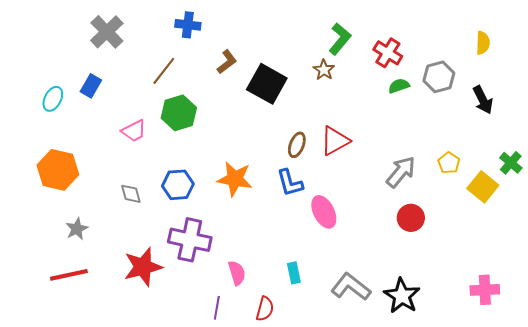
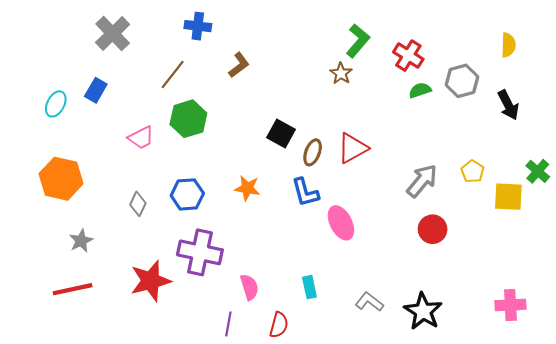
black square: (267, 84) -> (281, 133), moved, size x0.7
orange star: (235, 179) -> (247, 188), size x0.7
yellow square: (483, 187) -> (508, 197), turned -36
gray diamond: (131, 194) -> (138, 204), turned 40
gray L-shape: (351, 287) -> (369, 302), size x0.7

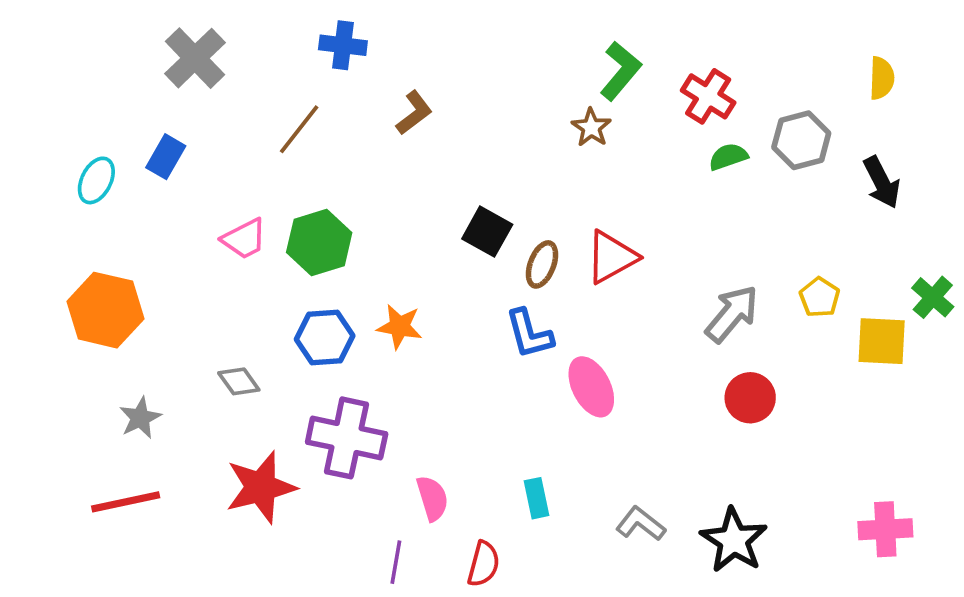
green hexagon: (188, 119) -> (319, 243), moved
orange star: (247, 188) -> (400, 327), moved
gray diamond: (138, 204) -> (239, 381), moved, turned -60

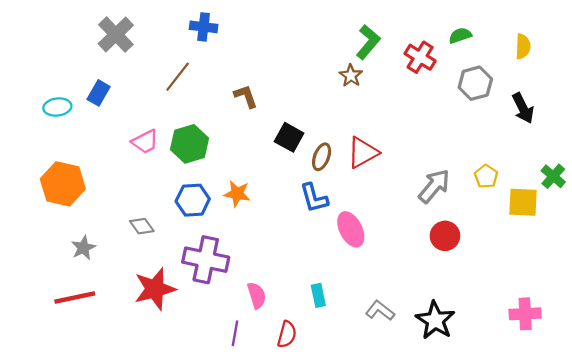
brown L-shape: (414, 113) -> (246, 96), moved, turned -72
green semicircle: (728, 157) -> (460, 36), moved
cyan ellipse: (96, 180) -> (57, 107), turned 56

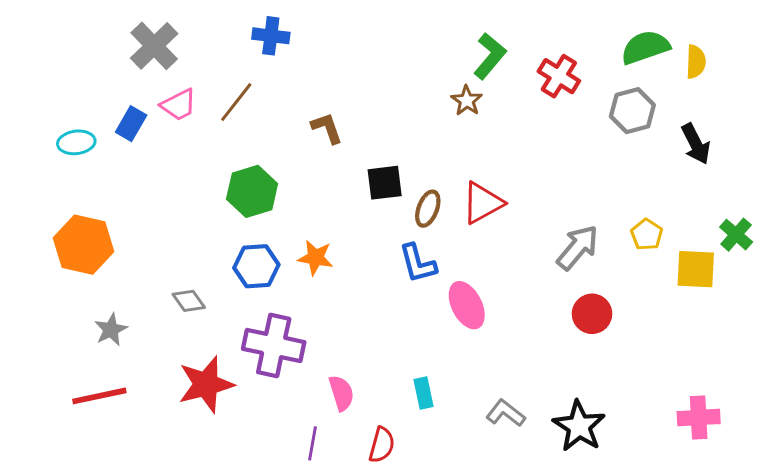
green semicircle: (460, 36) -> (645, 47), moved, size x1.6
black square: (289, 137) -> (385, 183), turned -36
pink trapezoid: (145, 142) -> (179, 105), moved

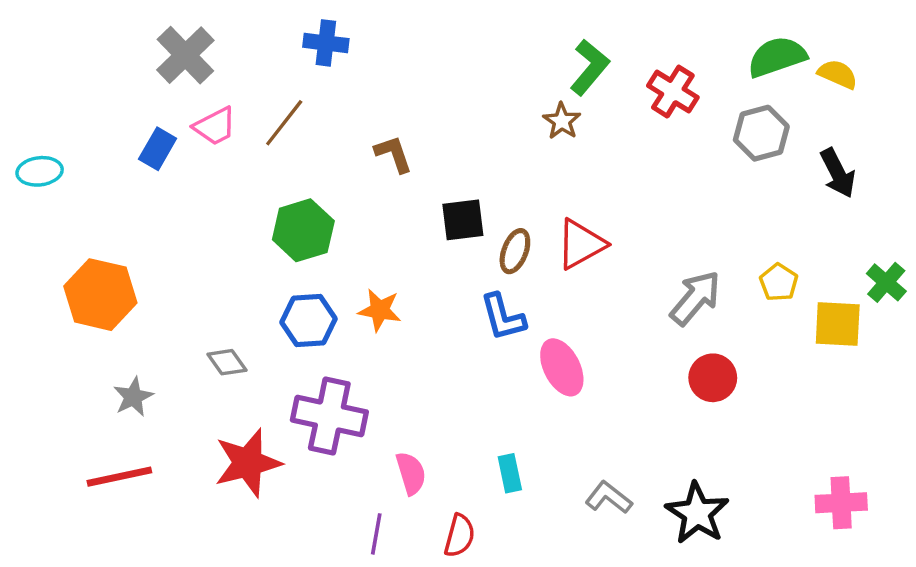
yellow semicircle: (696, 62) -> (838, 74), turned -68
cyan ellipse: (76, 142) -> (40, 171), moved

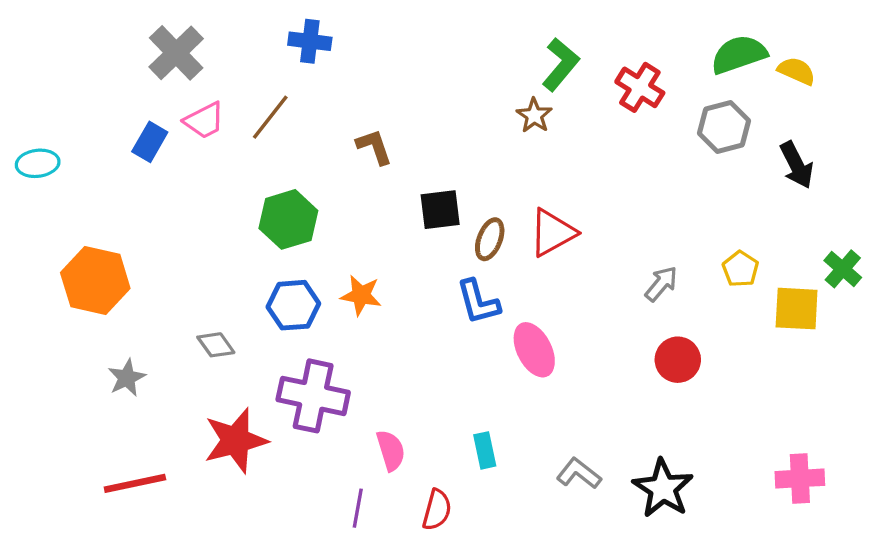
gray arrow: (695, 298) -> (661, 284), size x0.7
red line: (119, 477) -> (135, 483), moved

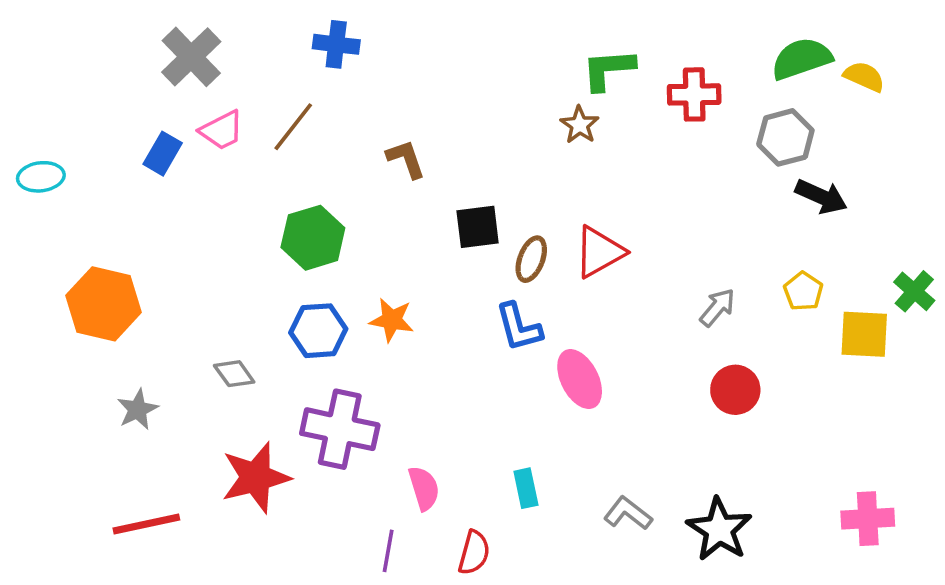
green L-shape: (561, 64) -> (608, 69), turned -134
red cross: (640, 87) -> (694, 94), turned -33
black arrow: (797, 165) -> (821, 196), moved, turned -39

